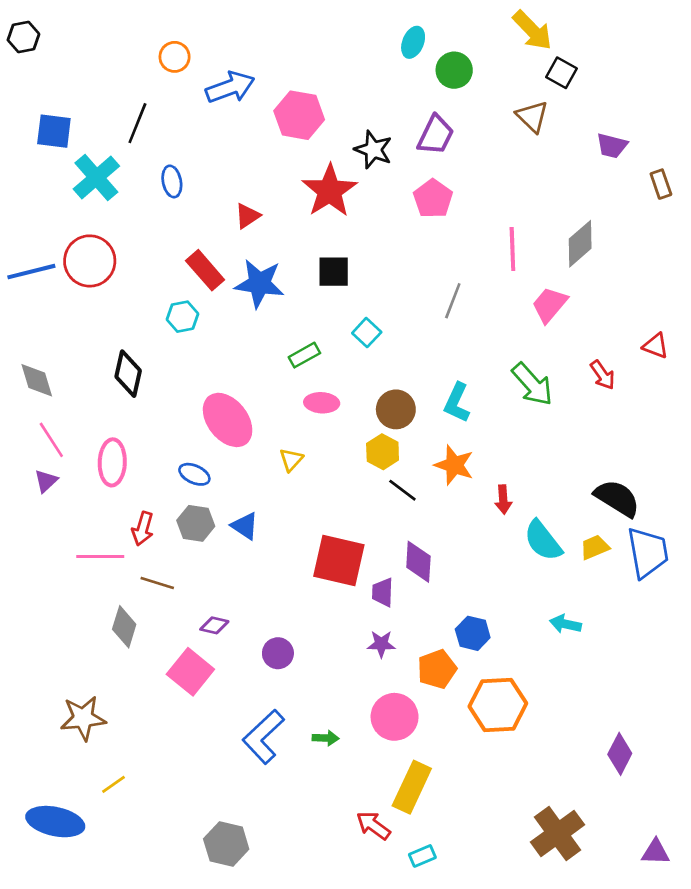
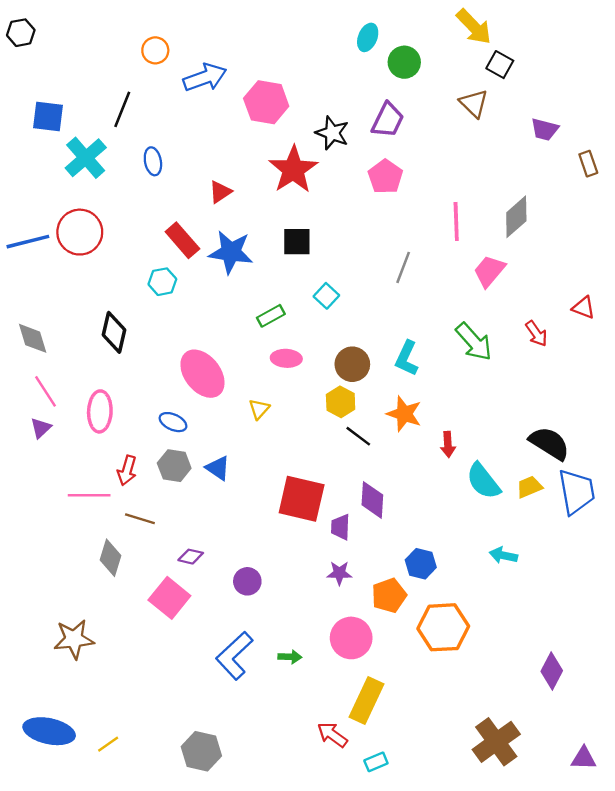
yellow line: (114, 784) -> (108, 744), moved

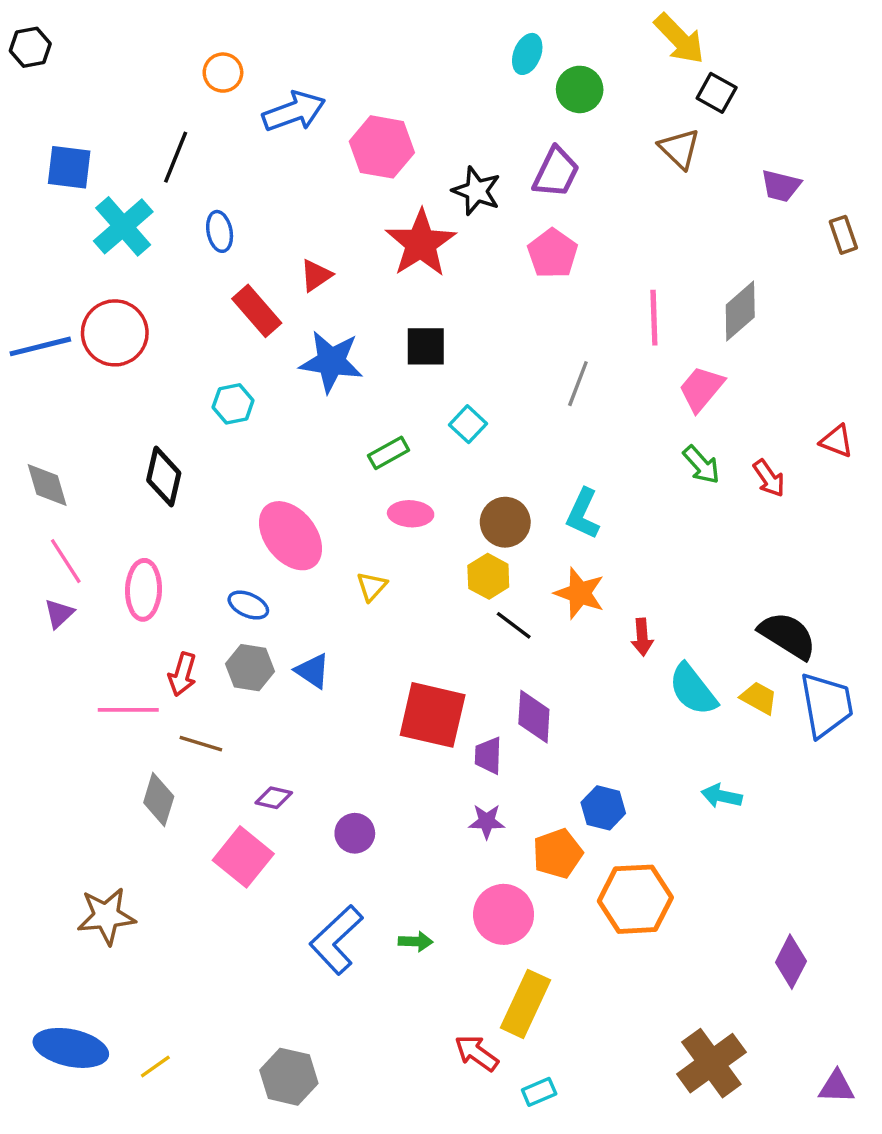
red rectangle: (182, 240) -> (257, 311), moved
green arrow: (474, 342) -> (701, 465), moved, size x0.7
yellow trapezoid: (529, 487) -> (759, 698), turned 52

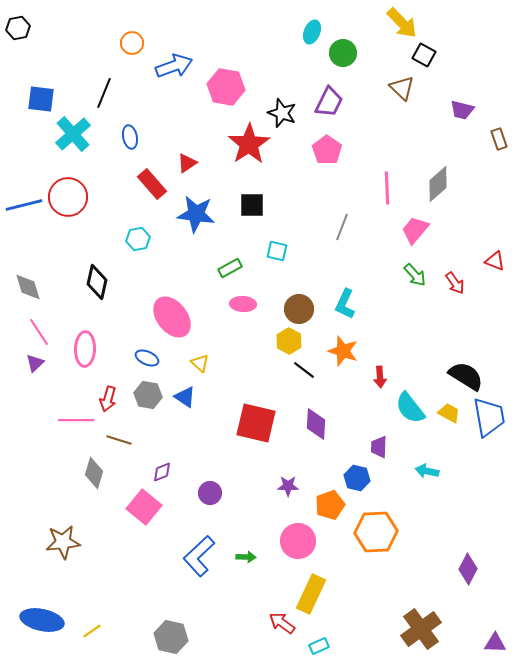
cyan square: (468, 424) -> (277, 251), turned -30
yellow triangle: (372, 586) -> (200, 363), moved, turned -30
purple trapezoid: (488, 755) -> (379, 447), moved
purple diamond: (274, 798) -> (162, 472), turned -35

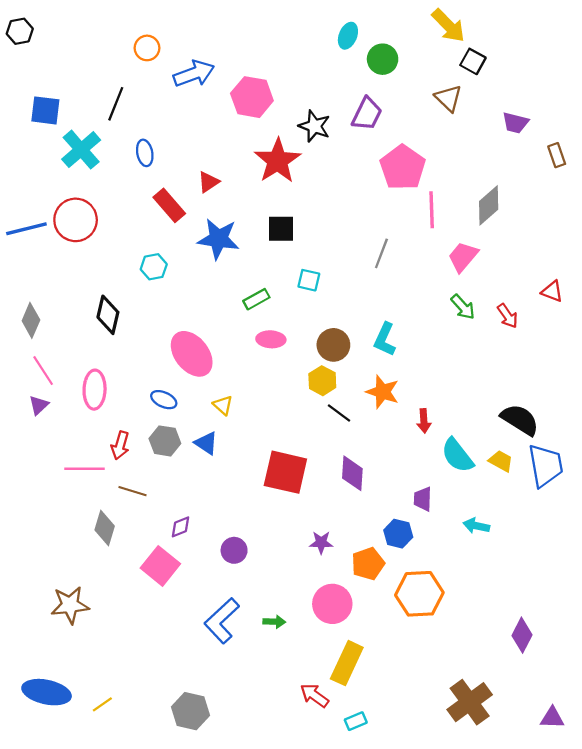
pink pentagon: (327, 150) -> (403, 167), moved, size x1.4
gray diamond: (28, 287) -> (31, 320), turned 40

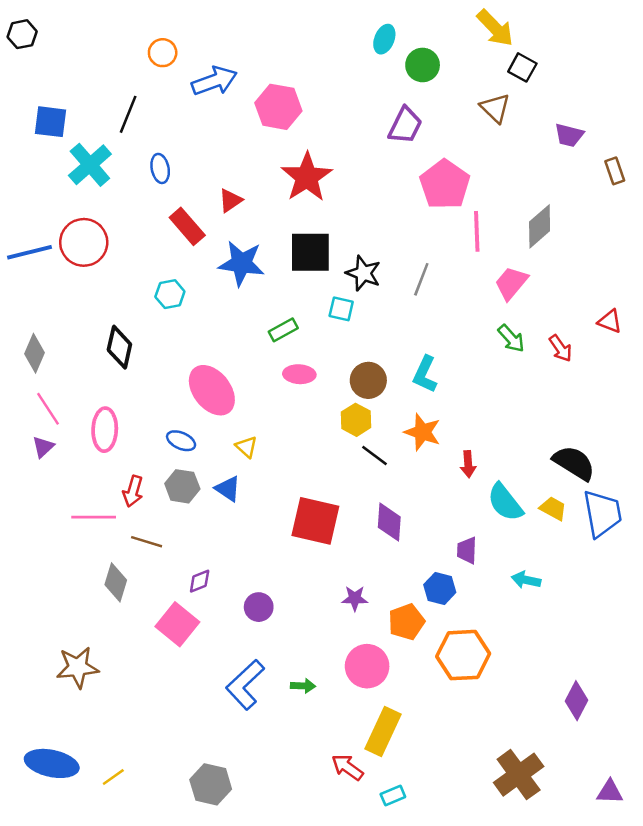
black star: (314, 126) -> (363, 273), moved
black square: (281, 229) -> (310, 252), size x1.4

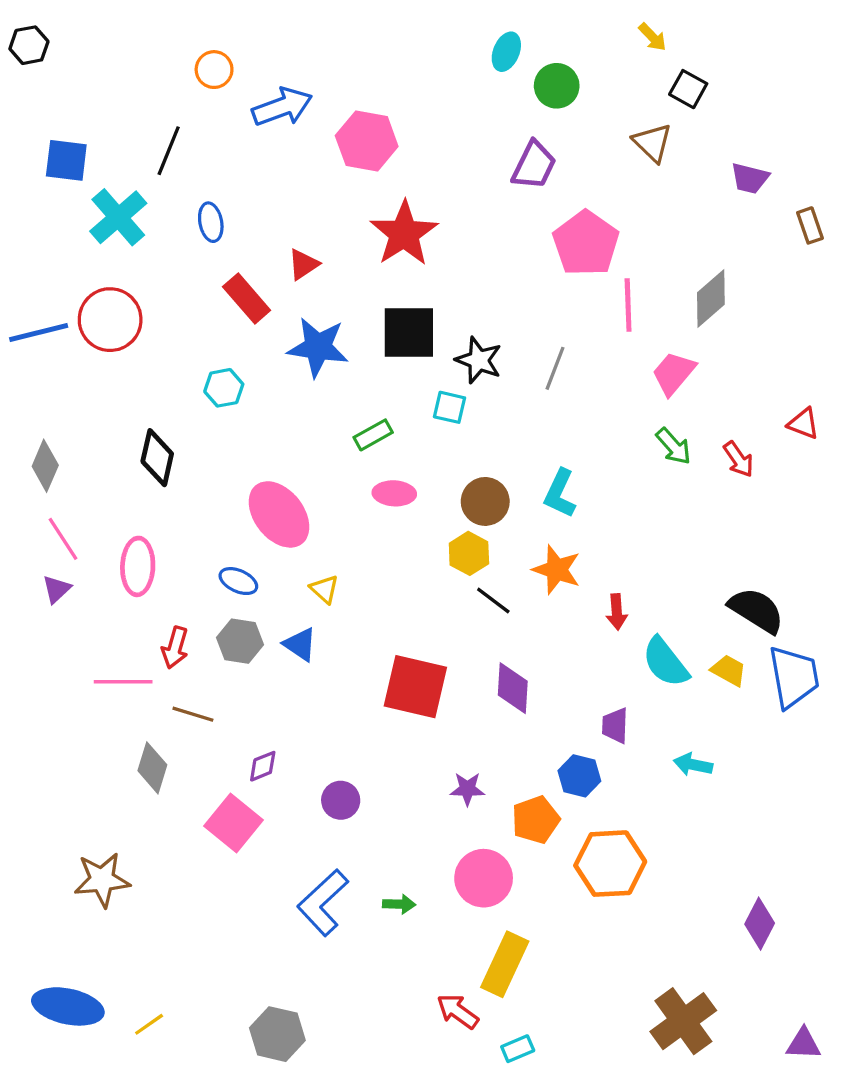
yellow arrow: (495, 28) -> (652, 37), size x0.6

